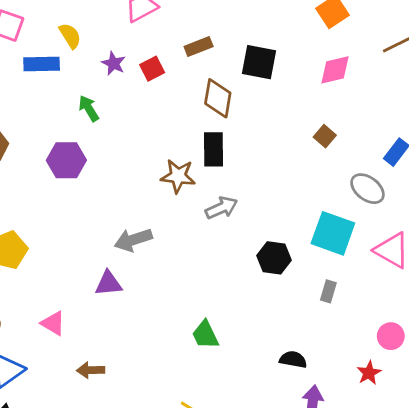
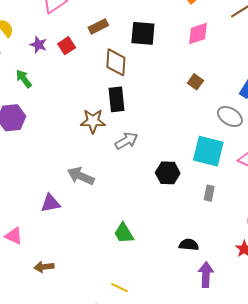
gray arrow: (133, 240) -> (81, 176), moved, turned 48

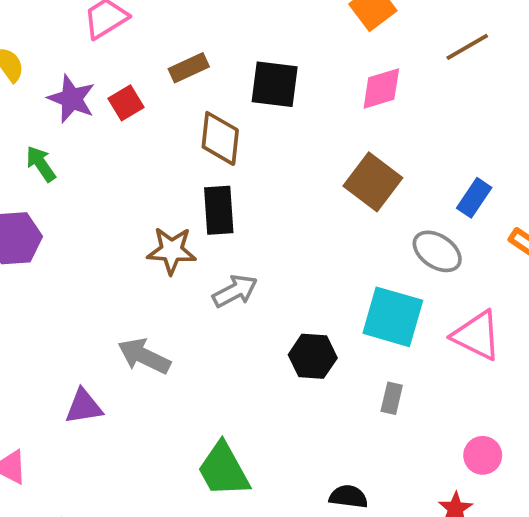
purple star: (38, 45) -> (72, 99), size x1.4
brown square: (195, 82) -> (373, 182), size x1.8
green trapezoid: (124, 233) -> (223, 470), size x1.4

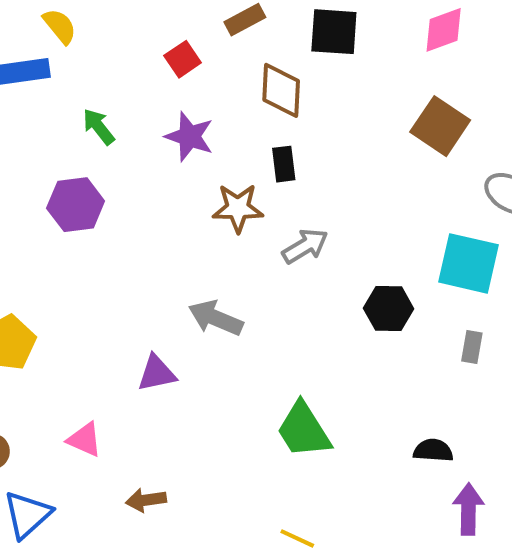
purple star: (72, 99) -> (189, 137), moved
black rectangle: (219, 210) -> (284, 164), size x0.7

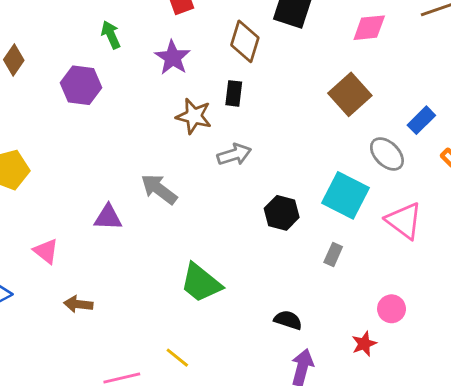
green trapezoid: (304, 430) -> (201, 283), turned -33

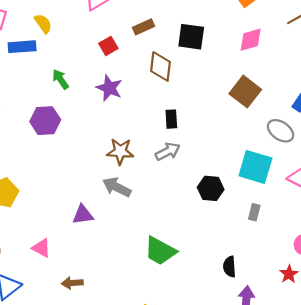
black rectangle: (234, 93) -> (171, 119), moved
brown star: (194, 116) -> (120, 151), moved
black semicircle: (288, 320) -> (229, 267), turned -102

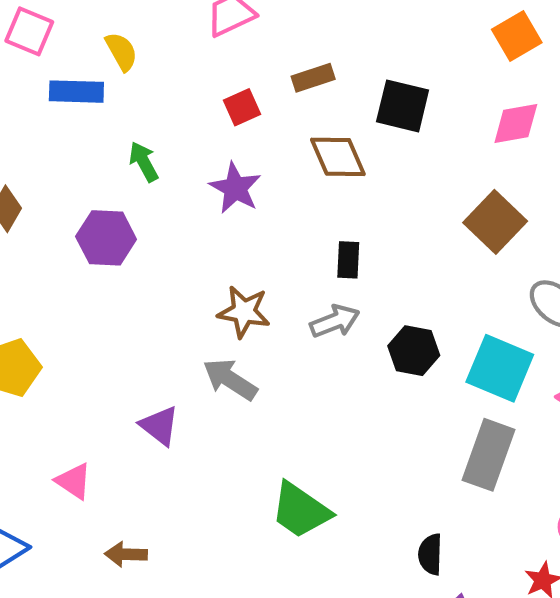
brown diamond: (161, 66) -> (338, 157), turned -36
black hexagon: (211, 188) -> (414, 351), moved
gray rectangle: (254, 212) -> (489, 455), size x2.0
purple triangle: (83, 215) -> (159, 426), turned 40

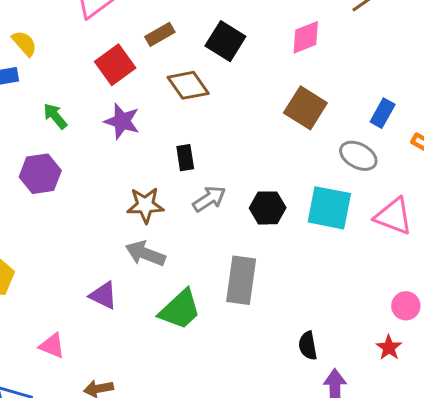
black square: (403, 106) -> (225, 41), turned 30
red square: (242, 107) -> (115, 65), size x1.5
black rectangle: (348, 260) -> (185, 158), moved
gray rectangle: (489, 455) -> (241, 280), moved
green trapezoid: (301, 510) -> (180, 310), moved, turned -66

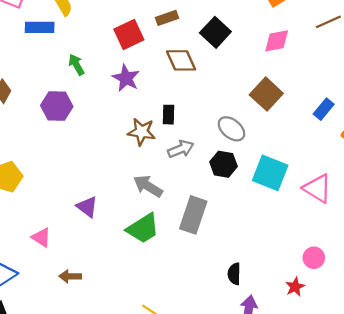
gray ellipse: (358, 156) -> (231, 129), moved
brown star: (145, 205) -> (141, 132), moved
gray arrow: (145, 254) -> (148, 186), moved

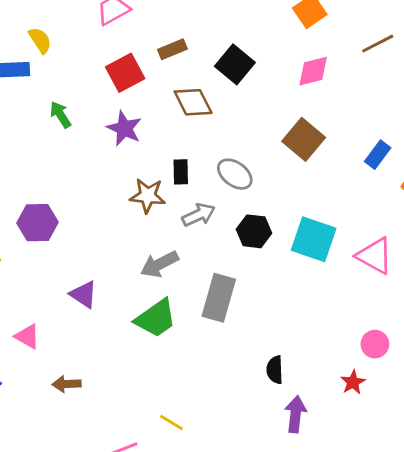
purple hexagon: (57, 106) -> (38, 223), moved
gray ellipse: (231, 129) -> (235, 174), moved
gray arrow: (148, 186) -> (159, 264), turned -56

